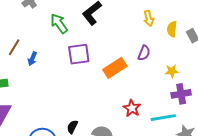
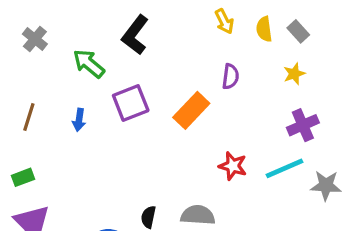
blue arrow: (32, 59) -> (79, 120), moved
yellow star: (172, 71) -> (294, 74), moved

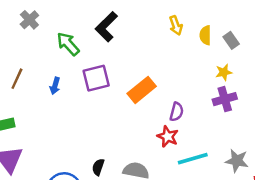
purple semicircle: (230, 76) -> (177, 112), moved
purple cross: (303, 125) -> (225, 99), moved
cyan line: (284, 168) -> (193, 159), moved

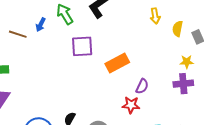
brown line: (17, 79) -> (18, 34), turned 72
blue arrow: (55, 86) -> (41, 25), moved
red star: (168, 136) -> (131, 105), turned -30

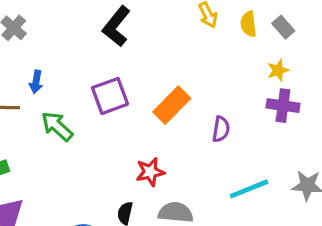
green arrow: (65, 14) -> (57, 126), moved
purple cross: (183, 84) -> (283, 106), turned 30
red star: (131, 105) -> (150, 172), moved

